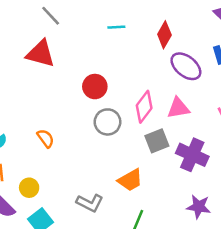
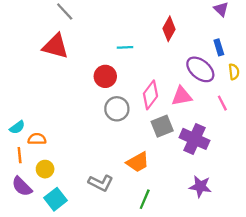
cyan line: (116, 27) -> (125, 47), moved
purple ellipse: (186, 66) -> (200, 69), moved
orange semicircle: (46, 138) -> (37, 139), moved, turned -54

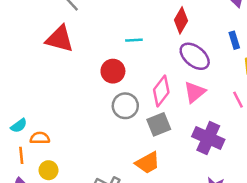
purple ellipse: (200, 69) -> (195, 56), moved
pink triangle: (182, 96) -> (195, 92), turned -30
gray square: (162, 126) -> (159, 124), moved

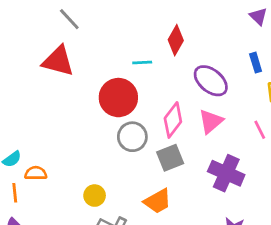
red diamond: (181, 20) -> (176, 40), moved
red circle: (113, 71) -> (118, 98), size x1.4
yellow circle: (49, 170) -> (95, 196), moved

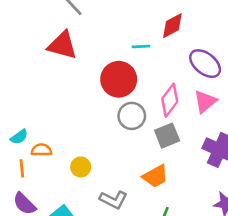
red diamond: (176, 40) -> (172, 26), turned 32
yellow circle: (95, 196) -> (81, 167), moved

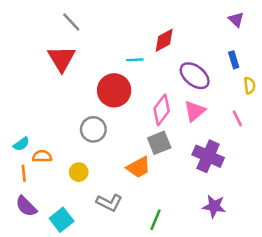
red triangle: (62, 45) -> (62, 59), turned 44
gray circle: (132, 116) -> (93, 129), moved
orange trapezoid: (155, 176) -> (138, 167), moved

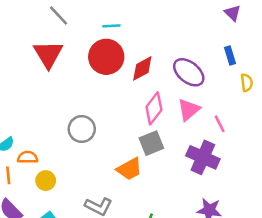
red diamond: (164, 40) -> (142, 68), moved
cyan line: (135, 60) -> (111, 26), moved
red circle: (114, 90) -> (106, 57), moved
pink line: (237, 118) -> (220, 124), moved
yellow circle: (79, 172) -> (46, 181), moved

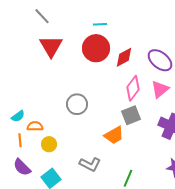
gray line: (59, 16) -> (42, 16), moved

